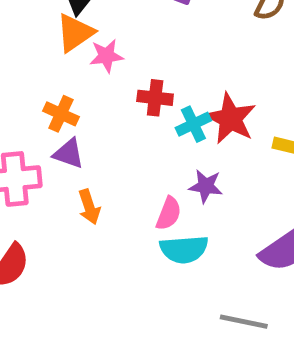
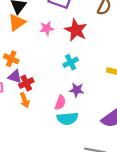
pink star: (106, 56) -> (47, 28), moved
red cross: (155, 98) -> (26, 83), moved, turned -32
red star: (230, 119) -> (76, 30), moved

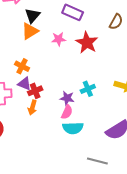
cyan cross: (71, 62) -> (88, 89), moved
purple star: (77, 90) -> (67, 98), moved
orange arrow: (25, 100) -> (32, 107), turned 32

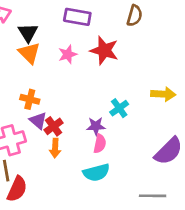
orange triangle: (30, 31) -> (29, 53), turned -30
purple triangle: (25, 84) -> (38, 121), turned 32
cyan semicircle: (73, 128) -> (96, 173), moved

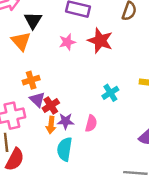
orange triangle: (29, 53) -> (21, 41), moved
orange cross: (30, 99) -> (31, 80), turned -35
purple star: (96, 126) -> (66, 121), moved
cyan semicircle: (96, 173) -> (65, 149), moved, turned 110

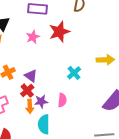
red star: (100, 41) -> (59, 32), turned -30
purple triangle: (37, 100) -> (31, 76), moved

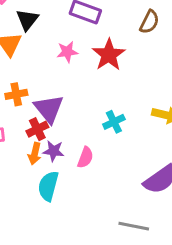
red star: (59, 32) -> (109, 55), turned -30
purple triangle: (31, 76) -> (49, 109), size x1.5

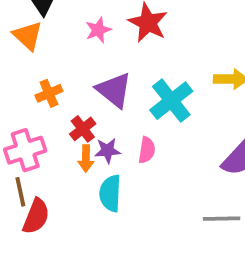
purple triangle: (49, 109) -> (114, 90), moved
cyan cross: (114, 122) -> (171, 101), size x1.6

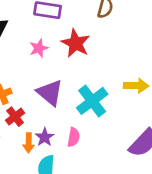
red cross: (83, 129) -> (15, 117), moved
purple star: (108, 151) -> (45, 137), turned -30

